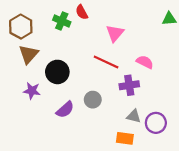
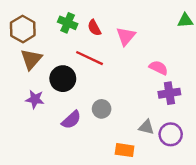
red semicircle: (82, 12) -> (94, 28), moved
red line: (106, 62) -> (89, 58), moved
purple cross: (129, 85) -> (169, 93), moved
orange rectangle: (125, 138) -> (125, 150), moved

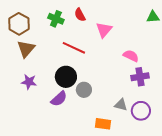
red semicircle: (94, 28) -> (80, 15), moved
black circle: (63, 79) -> (66, 77), moved

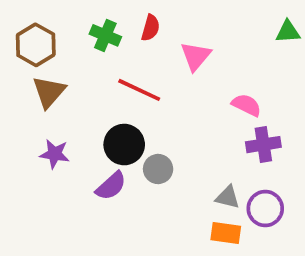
red semicircle: (80, 15) -> (151, 28), turned -136
orange rectangle: (103, 124) -> (226, 233), moved

